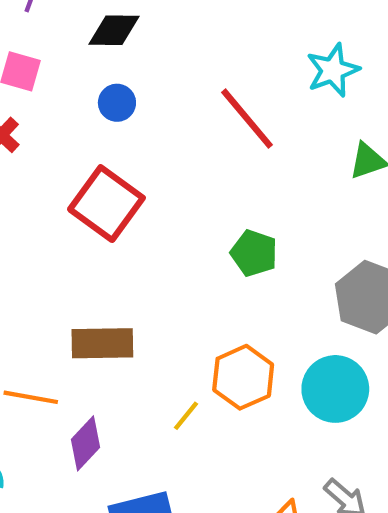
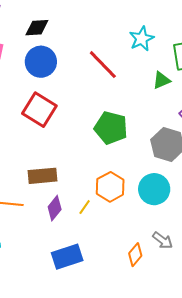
blue circle: (117, 103) -> (41, 62), size x1.8
green pentagon: (254, 253) -> (111, 128), size x1.5
purple diamond: (85, 443) -> (55, 208), moved

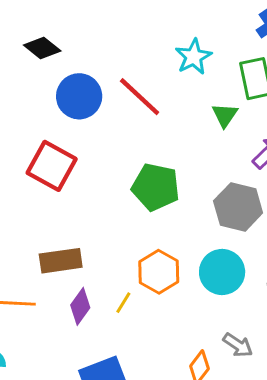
black diamond: (37, 28) -> (42, 48), turned 45
blue circle: (41, 62) -> (79, 96), moved
green triangle: (161, 80) -> (225, 115), turned -30

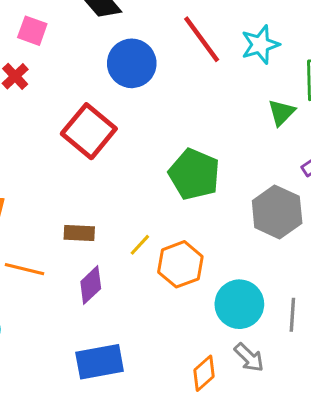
red line: (140, 97) -> (202, 39), moved
brown rectangle: (61, 261) -> (79, 233), size x0.7
cyan circle: (222, 272) -> (239, 304), moved
yellow line: (123, 303) -> (140, 245), moved

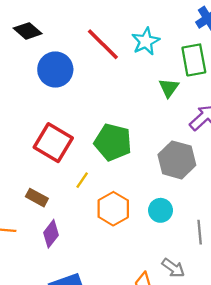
red square: (89, 131) -> (53, 143), moved
brown rectangle: (79, 233) -> (37, 198), turned 35
yellow line: (140, 245) -> (82, 180), moved
cyan circle: (239, 304) -> (161, 210), moved, size x0.7

